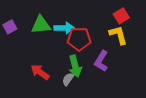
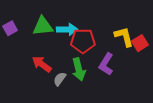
red square: (121, 16) -> (140, 43), moved
red arrow: (40, 72) -> (42, 64), moved
gray semicircle: (68, 79) -> (60, 79), moved

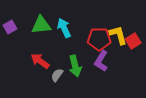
cyan arrow: (67, 29) -> (64, 28), turned -114
red pentagon: (83, 41) -> (99, 39), moved

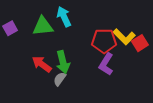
cyan arrow: (64, 28) -> (64, 17), moved
yellow L-shape: (118, 35) -> (124, 37), turned 150
green arrow: (75, 66) -> (63, 62), moved

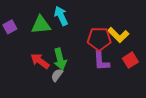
red square: (140, 43) -> (130, 60), moved
purple L-shape: (106, 64) -> (101, 61), turned -35

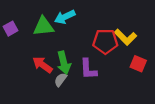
cyan arrow: (61, 16) -> (65, 17), turned -90
red square: (130, 60) -> (138, 64), turned -35
purple L-shape: (101, 61) -> (88, 69), moved

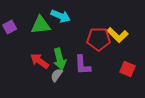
cyan arrow: (65, 17) -> (61, 16), turned -132
red square: (138, 64) -> (128, 69), moved

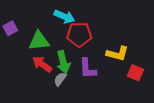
green triangle: (41, 25) -> (39, 41), moved
yellow L-shape: (118, 35) -> (117, 54), moved, turned -30
red pentagon: (99, 39) -> (79, 35), moved

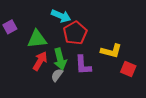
red pentagon: (79, 35) -> (75, 33), turned -30
red arrow: (42, 64) -> (40, 61), turned 84

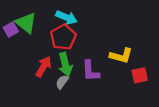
red pentagon: (75, 33) -> (63, 37), moved
green triangle: (37, 39) -> (26, 23), moved, turned 45
red square: (128, 69) -> (140, 75), turned -35

